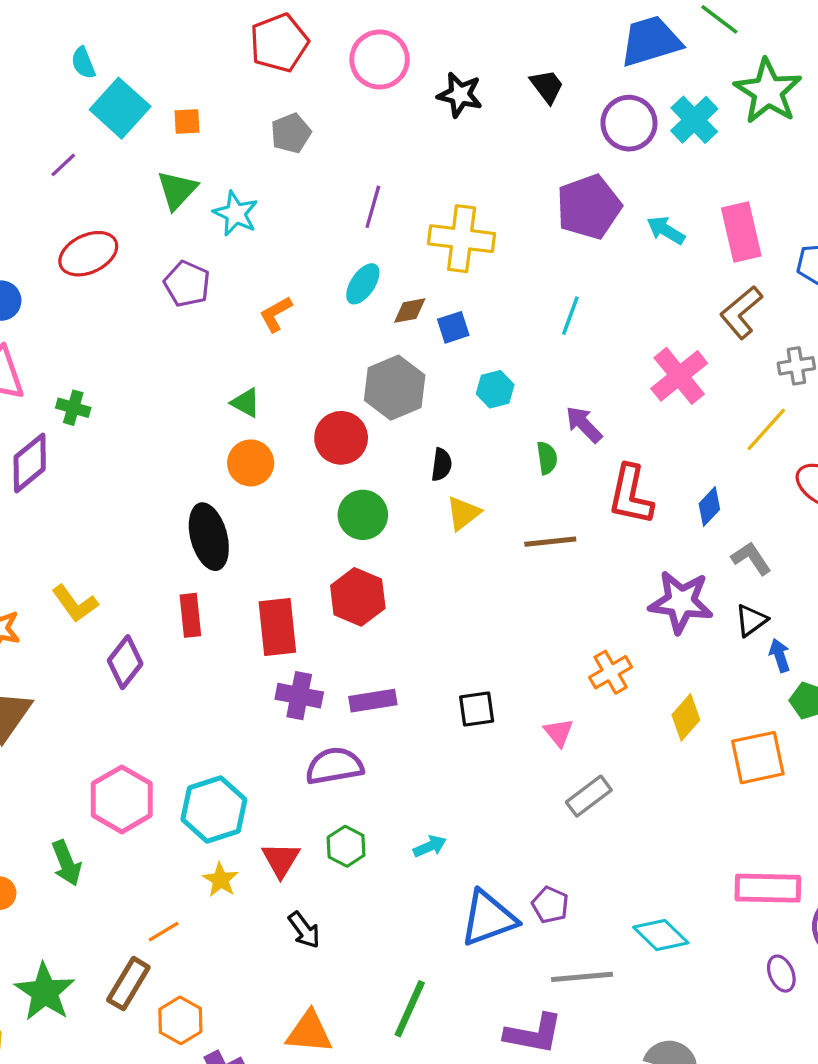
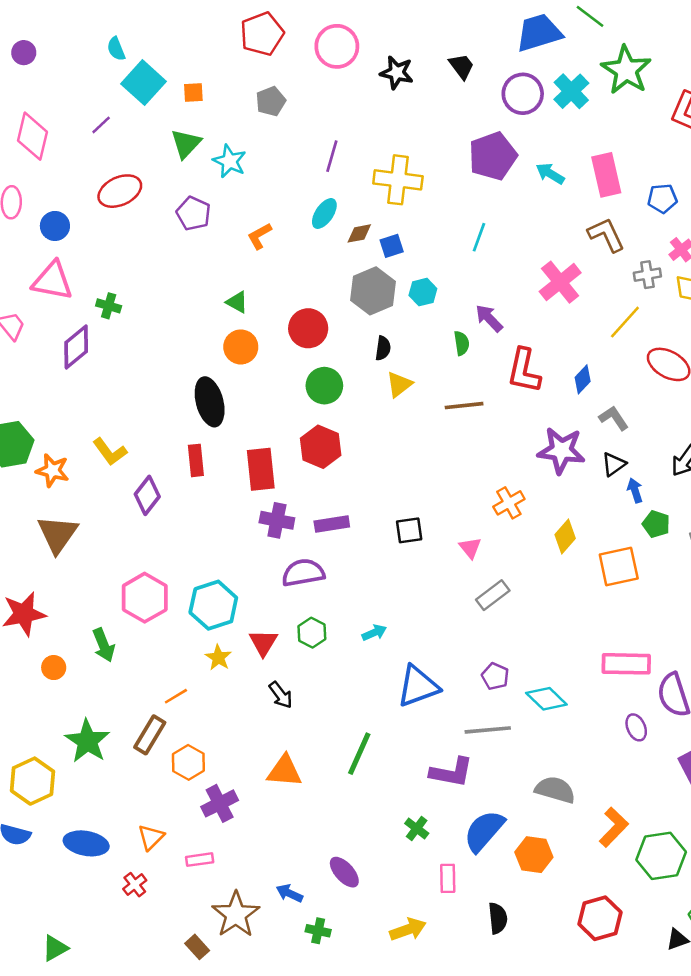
brown L-shape: (741, 312) -> (606, 235), turned 105
gray hexagon: (395, 388) -> (373, 291), moved
purple pentagon: (550, 905) -> (495, 676), moved

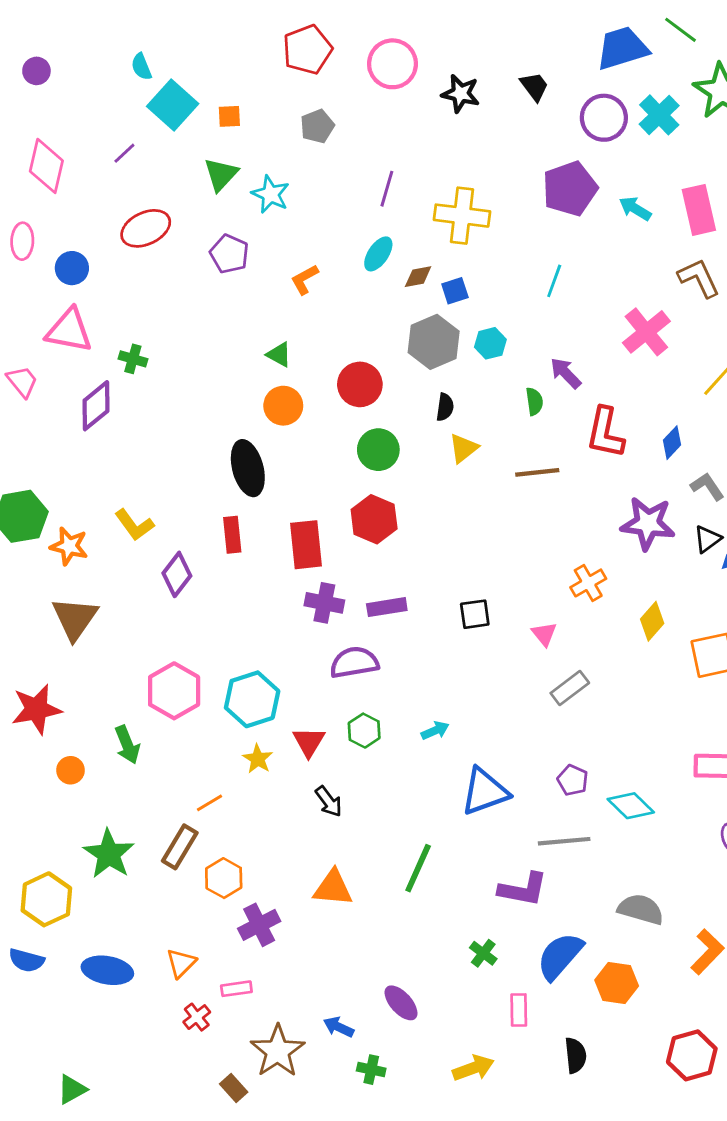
red cross: (135, 885) -> (197, 1017), moved

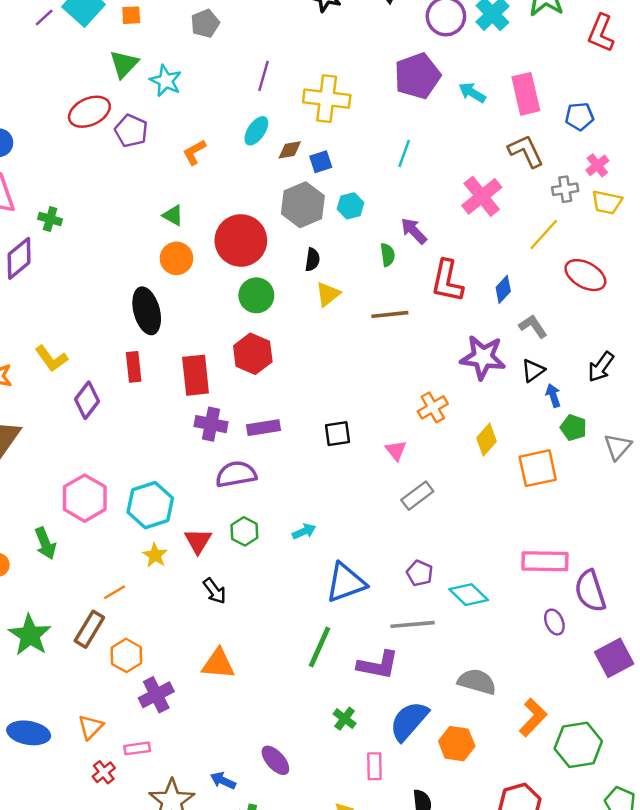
purple line: (124, 153) -> (44, 18), moved
red ellipse: (146, 228) -> (89, 112), moved
red circle: (360, 384) -> (241, 240), size x1.4
green line: (418, 868) -> (320, 647), moved

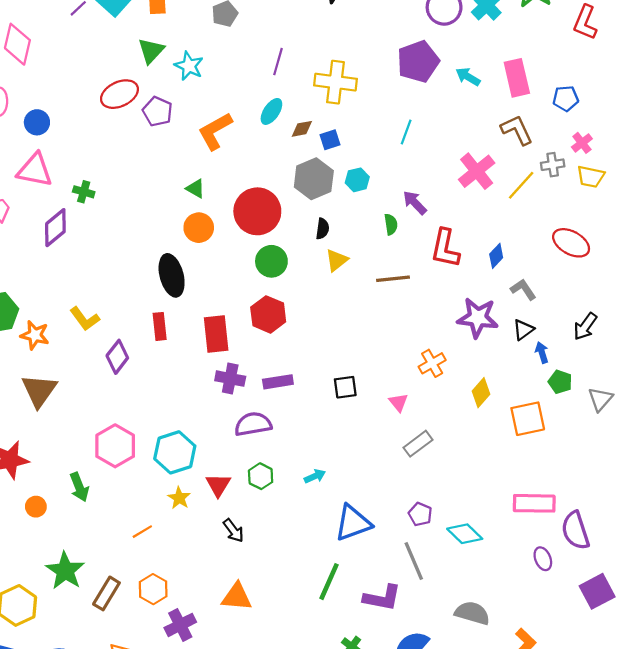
orange L-shape: (194, 152) -> (215, 131), size x1.6
yellow line: (544, 235) -> (521, 185), moved
gray line: (413, 624) -> (414, 561), turned 72
brown rectangle: (89, 629) -> (106, 593), moved

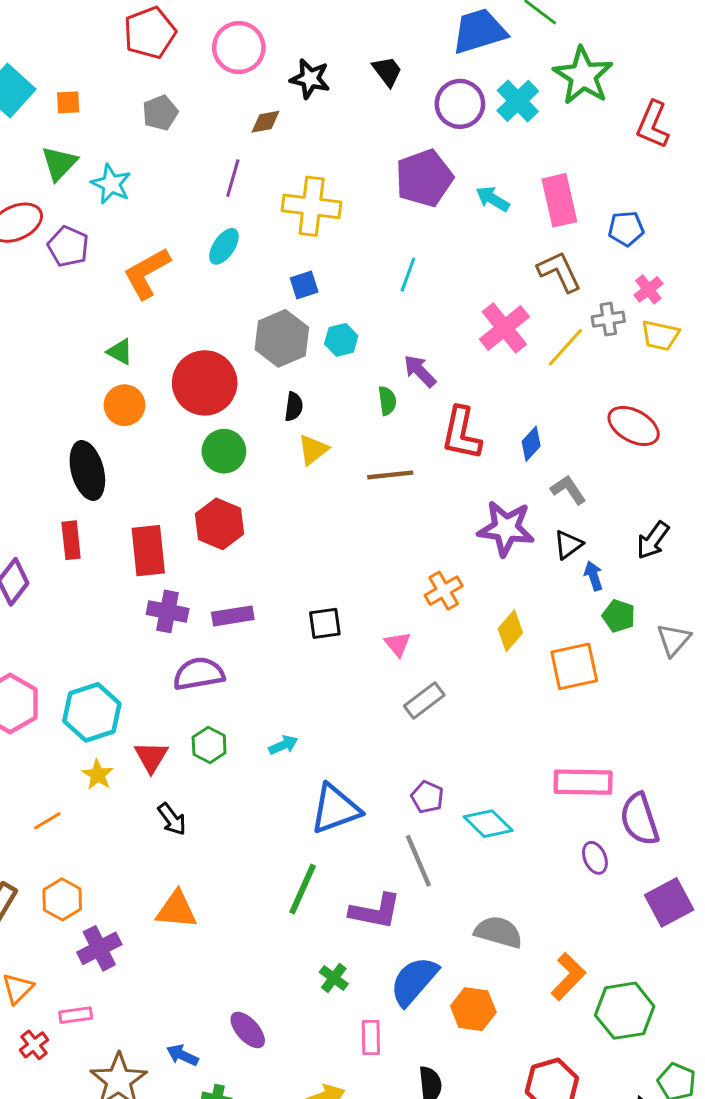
brown diamond: (302, 129) -> (266, 122), moved

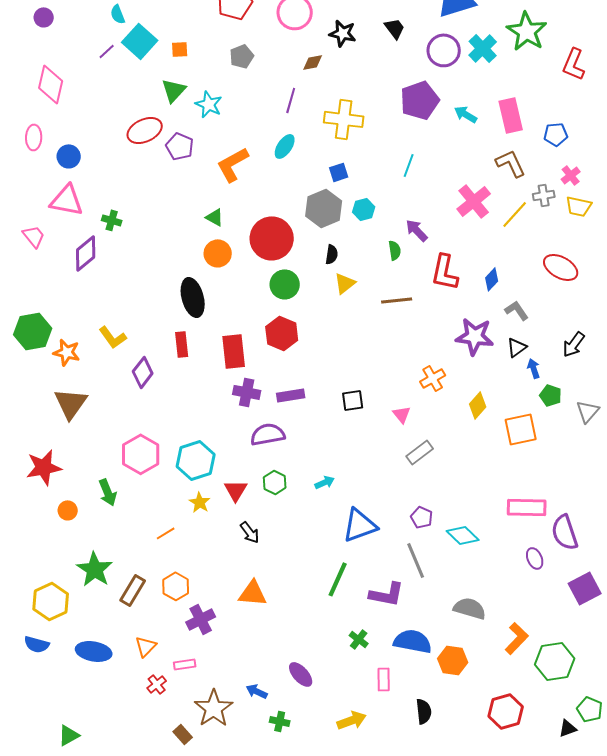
blue semicircle: (414, 981) -> (413, 641), turned 60

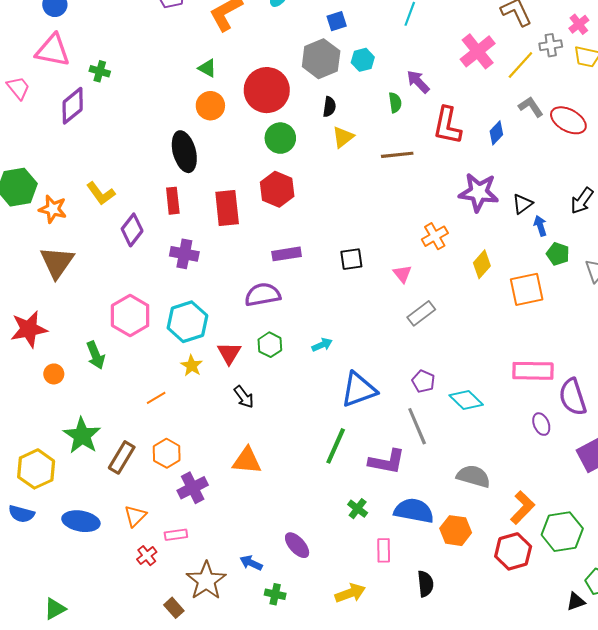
gray L-shape: (517, 310) -> (531, 107), moved
purple cross: (247, 392) -> (184, 254), moved
red hexagon: (506, 711) -> (513, 551), moved

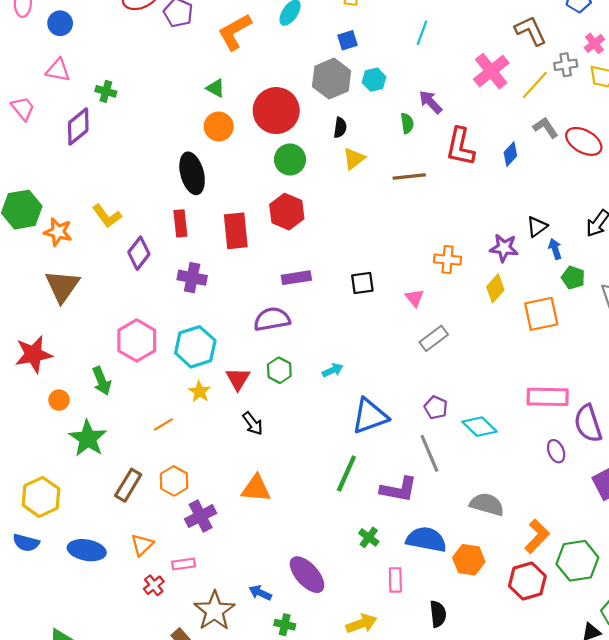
pink triangle: (53, 50) -> (58, 70), size x0.7
purple star: (479, 192) -> (504, 248), moved, size x0.7
orange cross: (435, 236) -> (448, 260), turned 35
green star: (82, 436) -> (88, 438), moved
purple ellipse: (297, 545) -> (307, 575), size x1.4

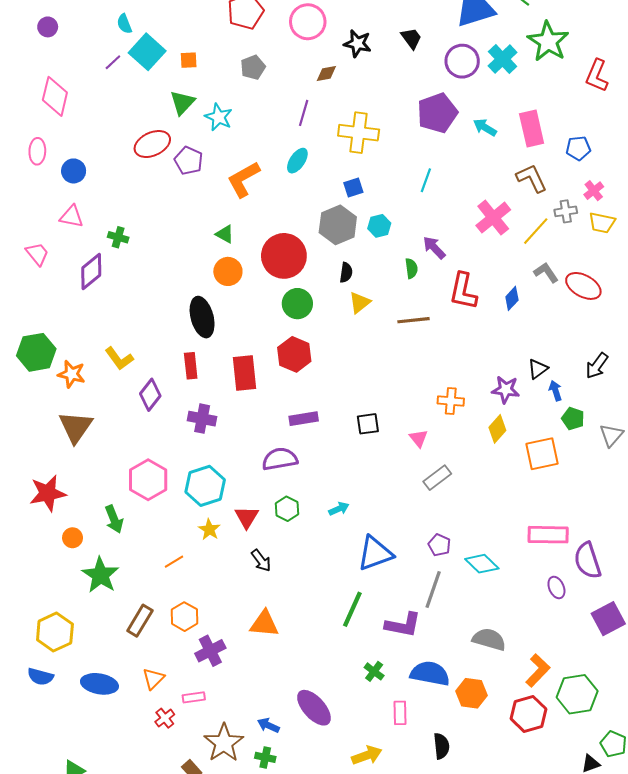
gray line: (429, 453) -> (433, 590), turned 42
green cross: (285, 625) -> (265, 757), moved

